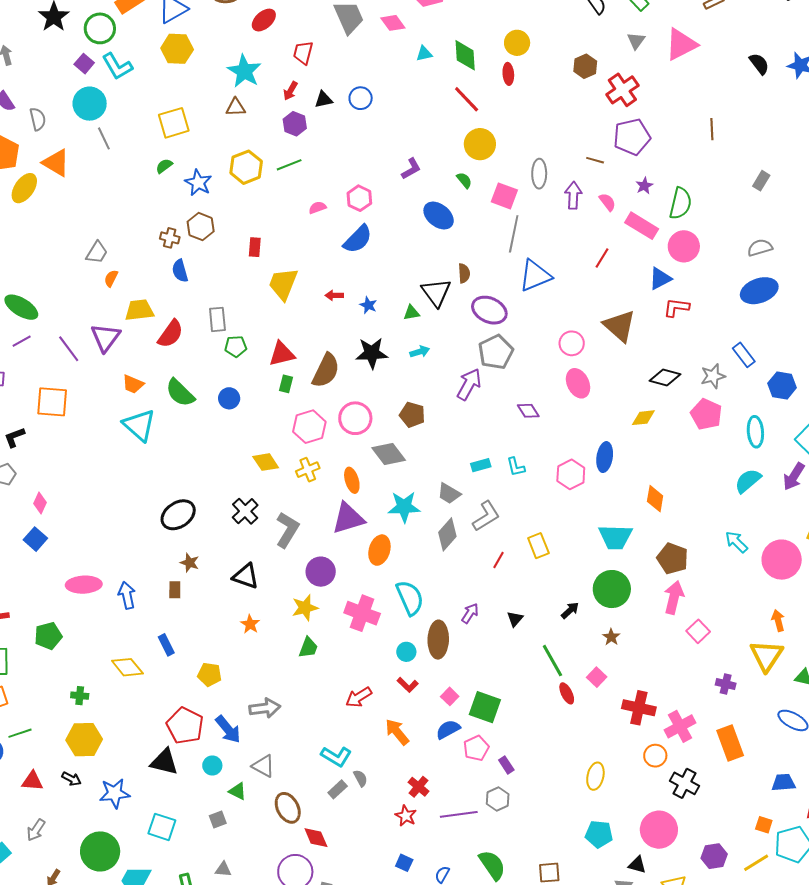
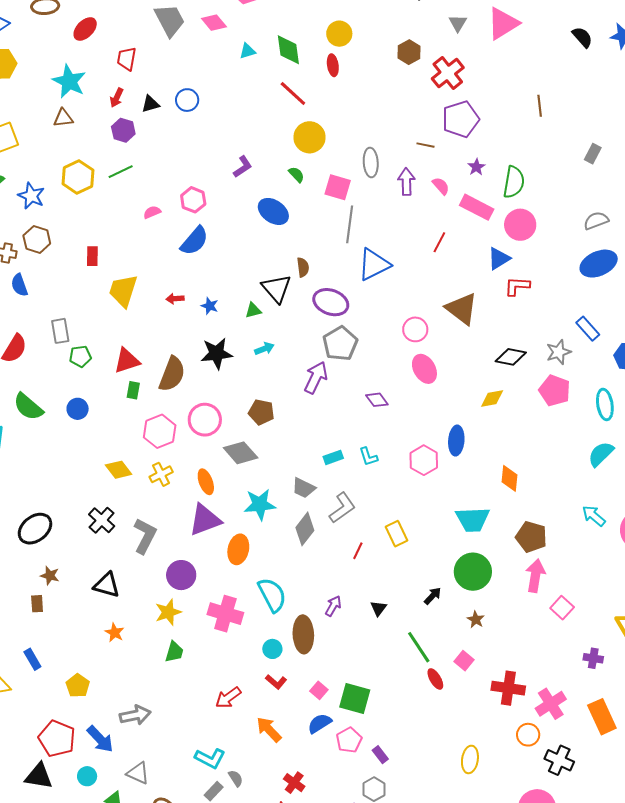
yellow pentagon: (210, 675) -> (78, 686), turned 30

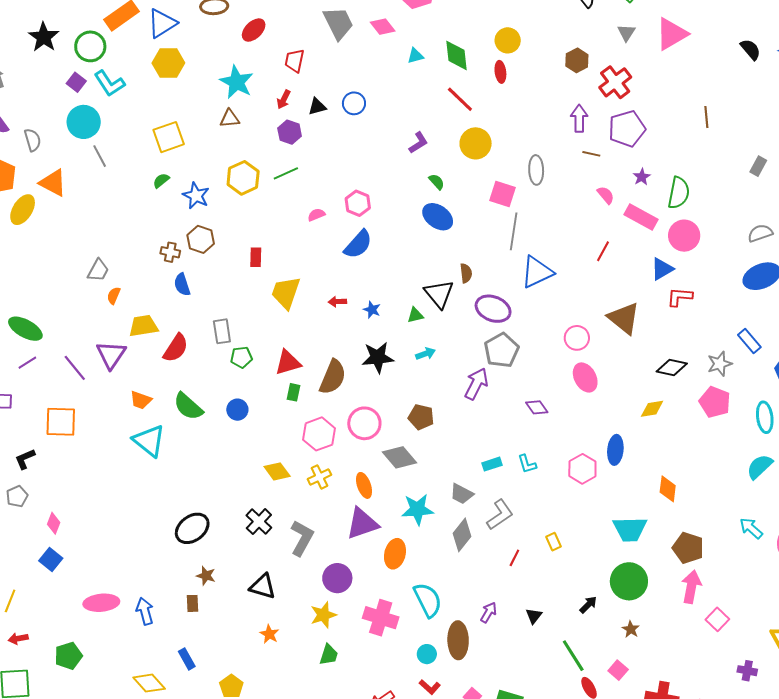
purple L-shape: (243, 167) -> (418, 143), moved
green semicircle: (296, 174) -> (437, 182), moved
purple arrow: (406, 182) -> (579, 118), moved
yellow rectangle: (397, 534) -> (554, 542), size x0.7

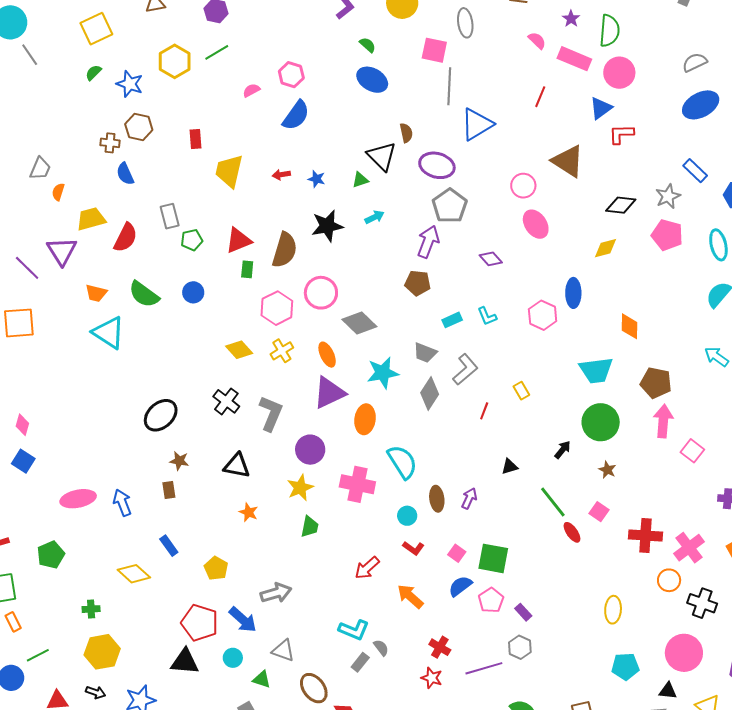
brown pentagon: (421, 417) -> (418, 283), moved
purple arrow: (489, 612) -> (469, 498), moved
black triangle: (534, 616) -> (510, 467), turned 42
brown ellipse: (458, 640) -> (437, 499), size x0.7

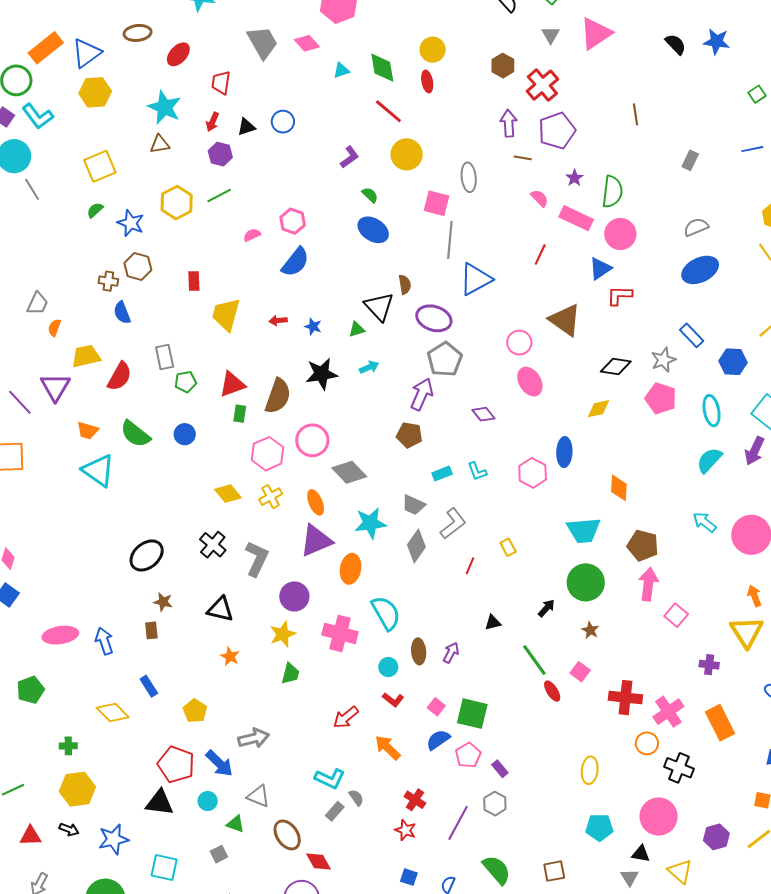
purple line: (484, 668) -> (458, 823), turned -48

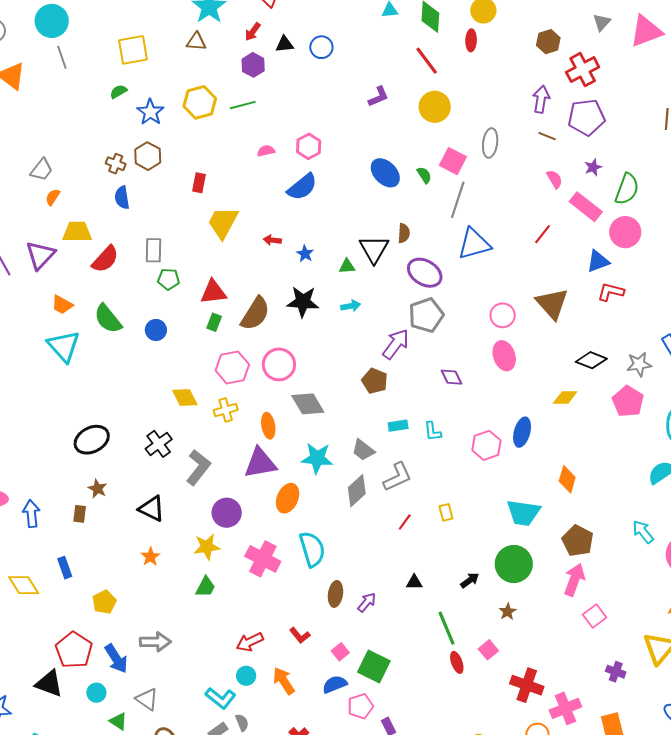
green semicircle: (370, 195) -> (424, 175), moved
cyan circle: (388, 667) -> (246, 676), moved

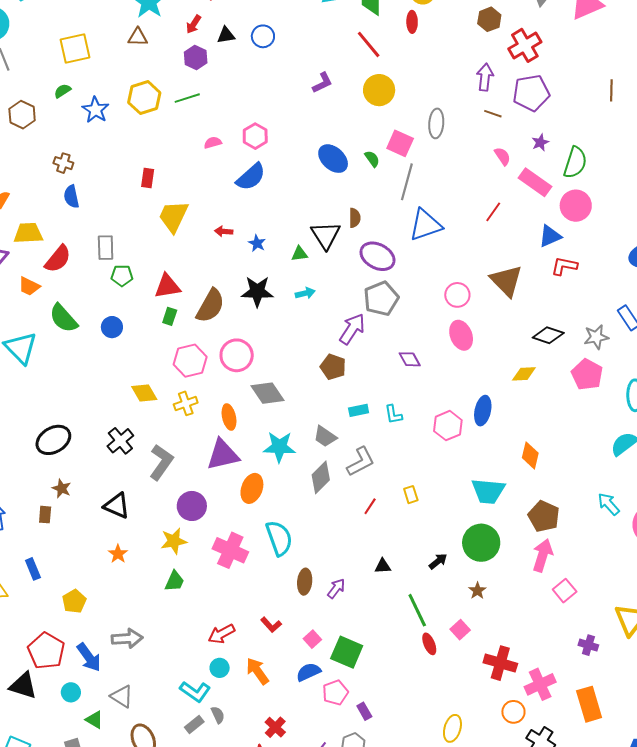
brown hexagon: (148, 156) -> (22, 115), moved
orange trapezoid: (62, 305) -> (29, 286), moved

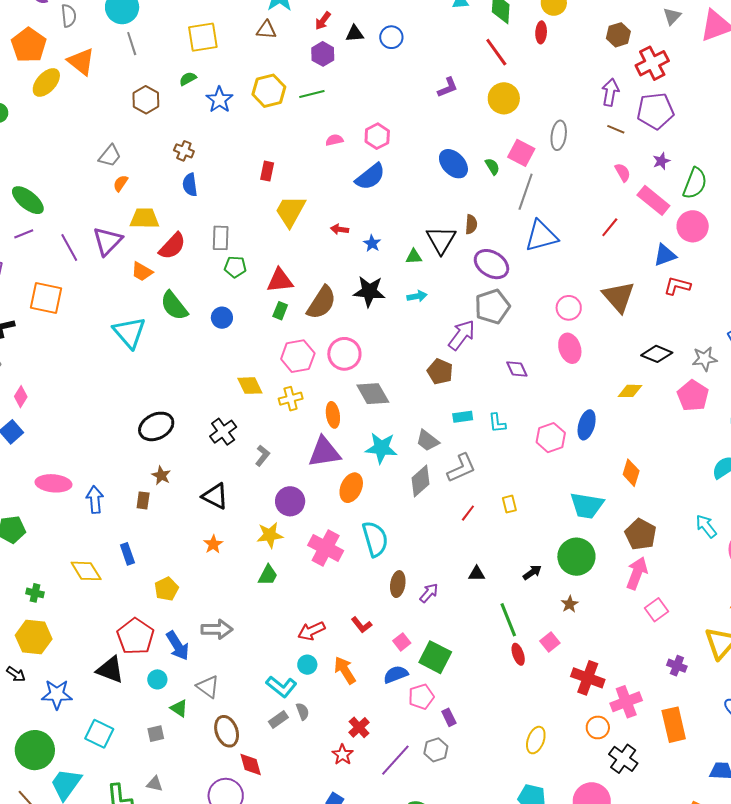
gray L-shape: (161, 462) -> (262, 456), size x0.6

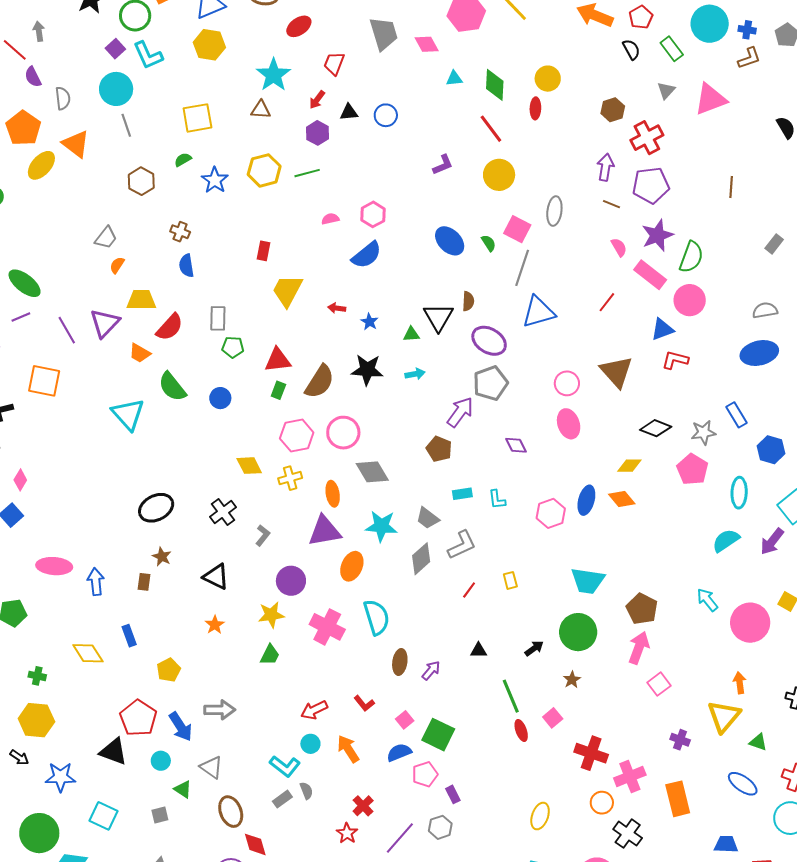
purple star: (661, 161) -> (657, 235), size x1.8
orange diamond: (631, 473) -> (622, 499), moved, turned -56

